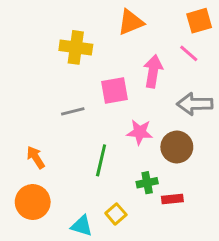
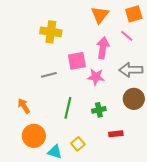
orange triangle: (131, 22) -> (100, 15), moved, turned -30
pink star: (140, 132) -> (96, 77), moved
brown circle: (177, 147) -> (134, 99), moved
green cross: (147, 183) -> (99, 110), moved
orange circle: (33, 202) -> (34, 136), moved

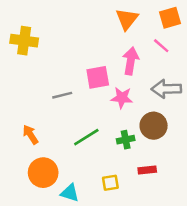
yellow cross: (51, 32) -> (24, 41), moved
brown circle: (134, 99) -> (154, 126), moved
green line: (68, 108) -> (86, 137), turned 45
yellow square: (78, 144) -> (110, 183), moved, turned 32

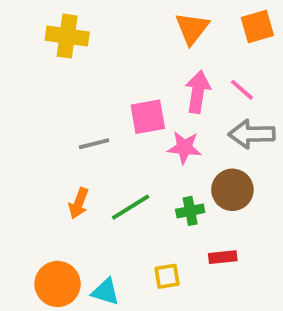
yellow cross: (24, 41) -> (67, 36), moved
pink line: (161, 46) -> (242, 90), moved
orange arrow: (30, 135) -> (79, 203), moved, turned -126
orange circle: (43, 173) -> (58, 284), moved

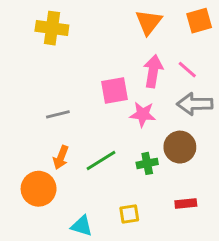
gray line: (94, 144) -> (58, 114), moved
red rectangle: (223, 257) -> (186, 204), moved
orange circle: (58, 284) -> (39, 189), moved

